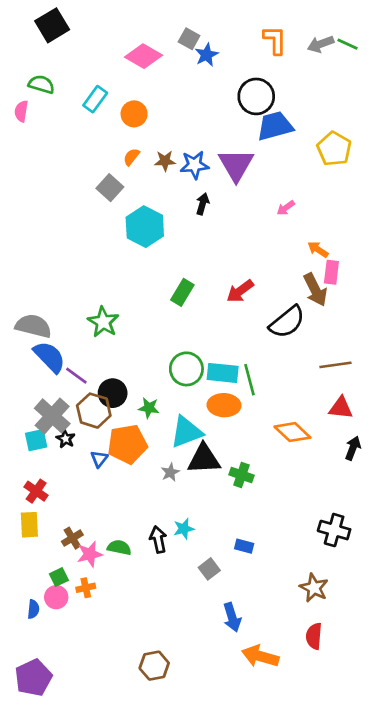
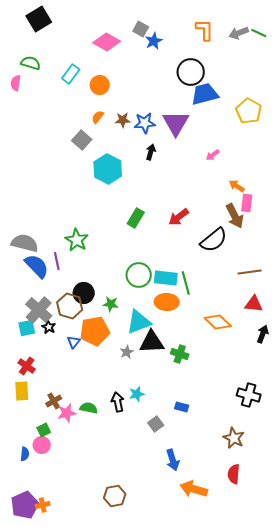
purple line: (76, 376) -> (57, 261), moved, turned 42
orange cross: (86, 588) -> (43, 505), moved

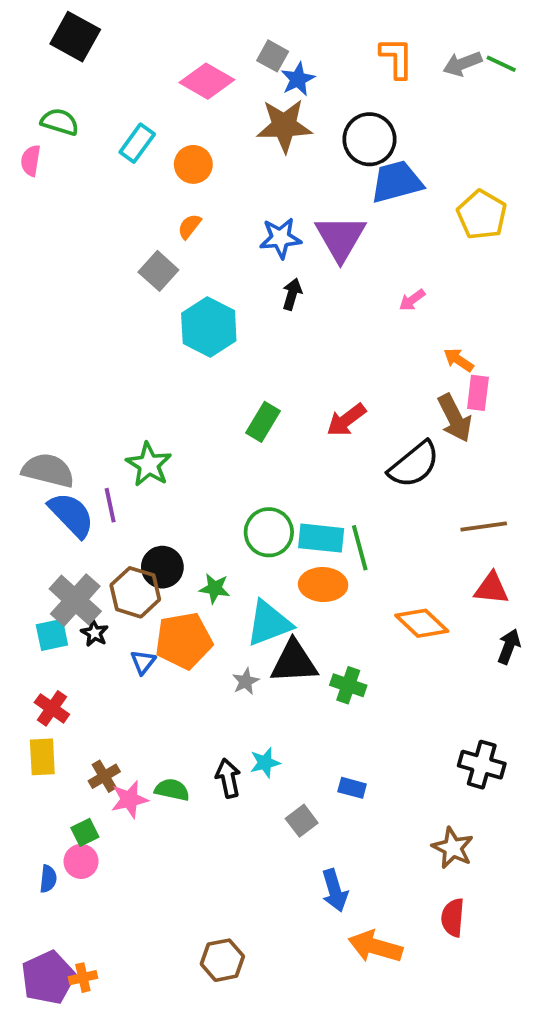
black square: (39, 19) -> (75, 37), turned -30
brown star: (123, 120) -> (284, 126), moved, size x1.8

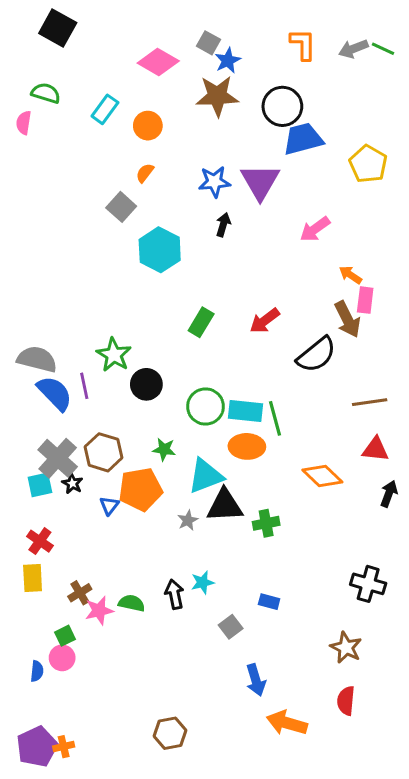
pink arrow: (412, 300) -> (315, 229), size x1.5
black circle: (162, 567) -> (146, 384), moved
green cross: (348, 685) -> (266, 523), turned -30

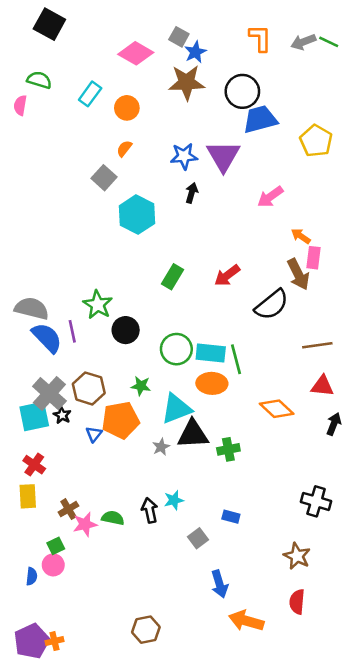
cyan square: (40, 485) -> (34, 416), size x1.4

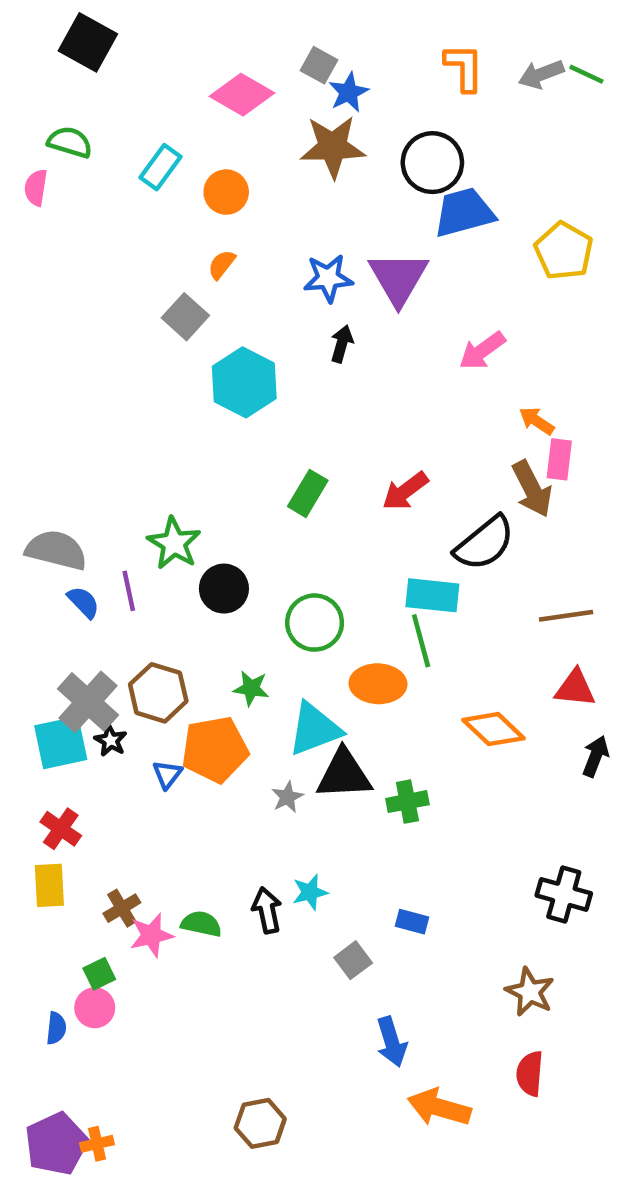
blue semicircle: (47, 338) -> (83, 602), size x0.6
cyan rectangle: (211, 353) -> (432, 595), moved

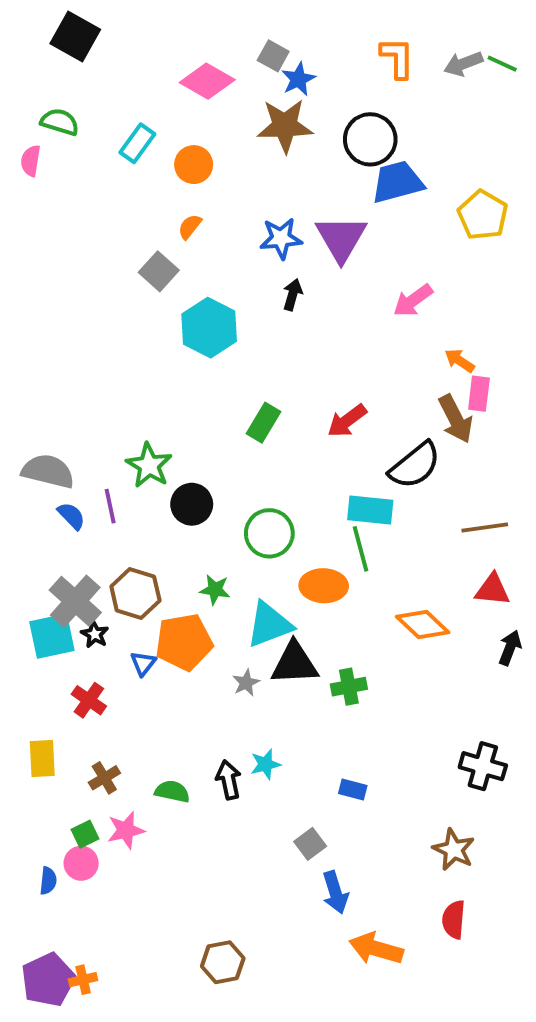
red cross: (61, 829) -> (89, 700), moved
pink star: (151, 935) -> (126, 830), moved
gray square: (353, 960) -> (310, 844), moved

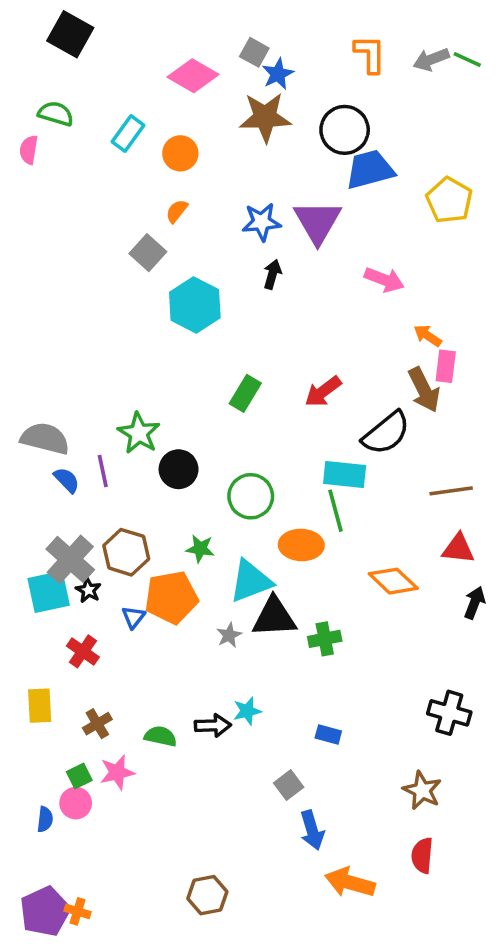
pink arrow: (413, 300) -> (384, 280), turned -123
black arrow: (229, 780) -> (213, 725), turned 100
orange cross: (83, 980) -> (77, 911), turned 30

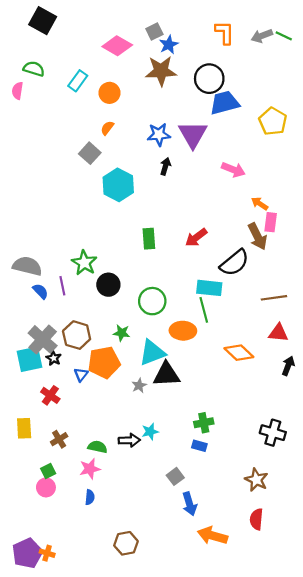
gray square: (254, 52) -> (154, 31), turned 35
green rectangle: (245, 393) -> (149, 239), turned -35
green cross: (325, 639) -> (204, 423), moved
pink star: (117, 772) -> (90, 469), moved
blue semicircle: (45, 819) -> (90, 497), moved

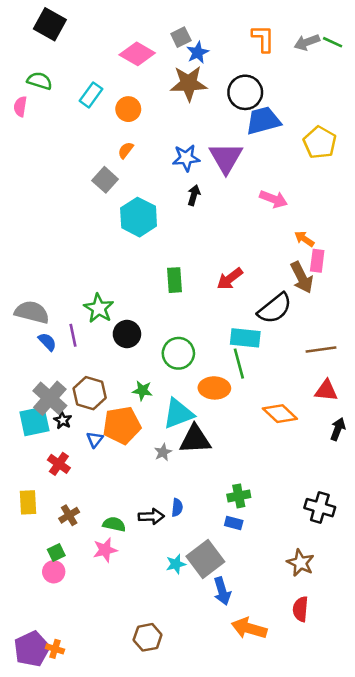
cyan star: (150, 432) -> (176, 564), moved
gray square: (175, 476) -> (205, 559), size x1.8
blue semicircle: (90, 497) -> (177, 508), moved

